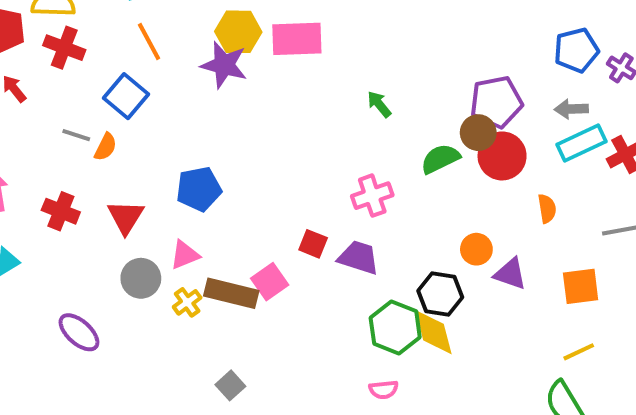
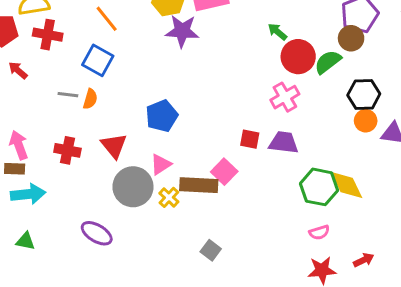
purple star: (224, 65) -> (182, 31), moved
red circle: (502, 156) -> (298, 57), moved
gray circle: (141, 278) -> (133, 187), size x1.4
black hexagon: (440, 294) -> (364, 94), moved

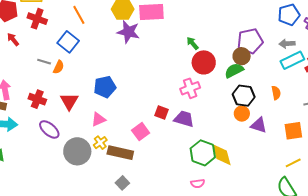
green semicircle: (328, 62) -> (234, 71), moved
brown rectangle: (199, 185) -> (120, 153), moved
gray circle: (133, 187) -> (77, 151), moved
purple ellipse: (97, 233) -> (49, 129), moved

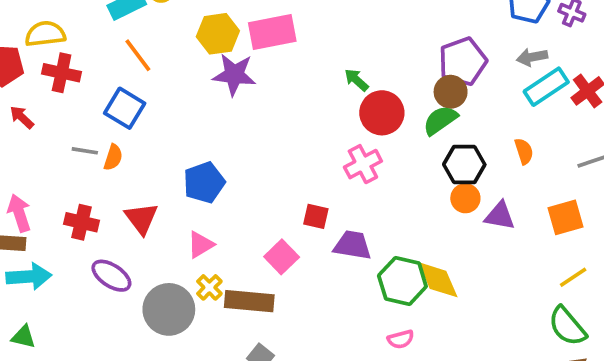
purple trapezoid: (184, 119) -> (352, 245), moved

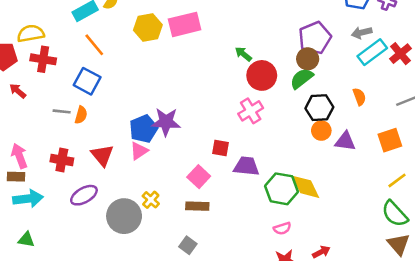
purple star: (234, 75) -> (166, 122), moved
pink triangle: (200, 245) -> (139, 151), moved
purple ellipse: (111, 276) -> (84, 195), turned -60
brown rectangle: (249, 301) -> (197, 206), moved, size x0.7

